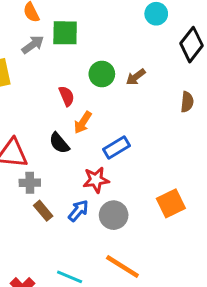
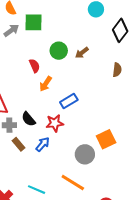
black semicircle: (59, 143) -> (28, 119), moved
gray circle: (114, 215) -> (85, 154), moved

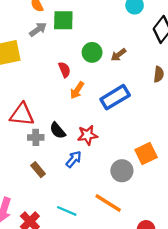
blue rectangle: (69, 101) -> (115, 97), moved, size x1.4
brown rectangle: (18, 144) -> (38, 170), moved

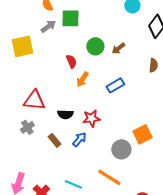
blue rectangle: (115, 97) -> (115, 85), size x0.7
black semicircle: (58, 131) -> (65, 114), turned -49
gray cross: (36, 137) -> (27, 127), moved, turned -32
brown rectangle: (38, 170) -> (54, 140), moved

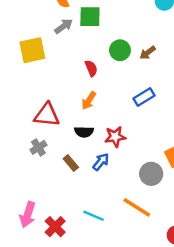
orange arrow: (82, 79) -> (89, 101), moved

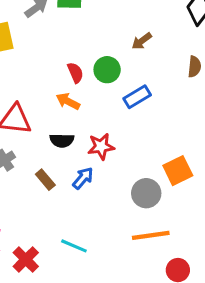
green circle: (120, 50) -> (107, 70), moved
red semicircle: (91, 68) -> (75, 73), moved
orange arrow: (89, 101) -> (68, 101), turned 84
orange line: (137, 207) -> (151, 235), moved, turned -40

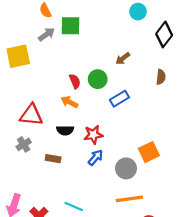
blue arrow: (83, 178) -> (96, 158), moved
brown rectangle: (45, 180) -> (53, 159), turned -40

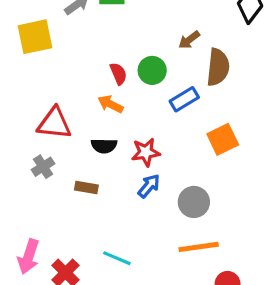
brown semicircle: (161, 77) -> (218, 67), moved, size x1.6
orange square: (149, 152) -> (223, 139), moved

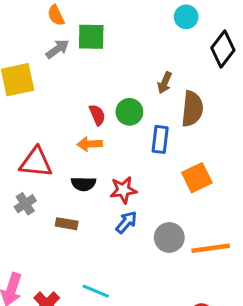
brown arrow: (189, 40) -> (165, 83), turned -30
blue rectangle: (184, 99) -> (160, 139), turned -52
orange arrow: (110, 104) -> (90, 144), turned -30
orange line: (199, 247) -> (211, 248), moved

